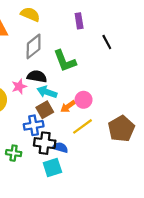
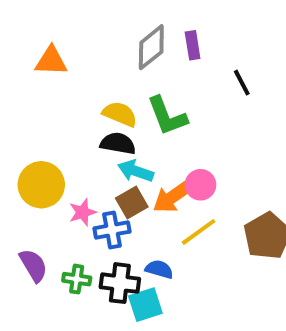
yellow semicircle: (30, 14) -> (120, 114), moved
gray diamond: (34, 46) -> (151, 47), moved
pink star: (19, 86) -> (83, 212), moved
orange arrow: (68, 106) -> (173, 197), size x1.5
black cross: (45, 143) -> (120, 283), moved

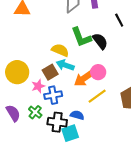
yellow semicircle: (120, 114) -> (60, 50), moved
black semicircle: (118, 143) -> (100, 41), moved, turned 42
brown square: (132, 202) -> (50, 72), moved
green cross: (77, 279) -> (35, 112), moved, turned 32

